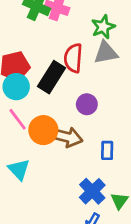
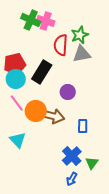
red semicircle: (73, 58) -> (61, 45), moved

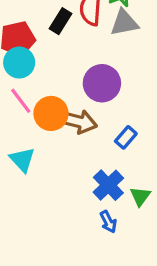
black rectangle: (42, 72) -> (61, 21), moved, size x0.7
purple circle: (68, 92) -> (102, 83), size x1.5
blue rectangle: (83, 126) -> (126, 137), turned 40
blue arrow: (72, 179) -> (108, 222), turned -56

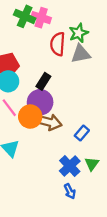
black rectangle: (61, 21) -> (43, 81), moved
purple circle: (102, 83) -> (40, 102), moved
green triangle: (140, 196) -> (92, 164), moved

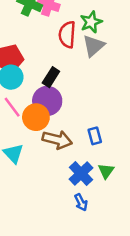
gray triangle: (81, 54) -> (94, 46), turned -30
brown arrow: (49, 122) -> (57, 140), moved
blue rectangle: (82, 133) -> (95, 136), turned -56

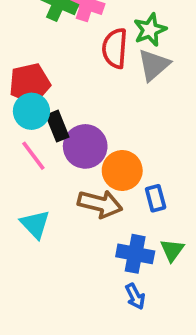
black rectangle: (51, 77) -> (57, 126), moved, turned -54
orange circle: (36, 117) -> (122, 170), moved
blue cross: (81, 174) -> (135, 254), turned -35

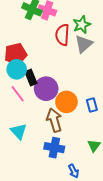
blue rectangle: (156, 198) -> (92, 105), moved
brown arrow: (100, 204) -> (54, 120), turned -120
blue cross: (135, 254) -> (54, 148), moved

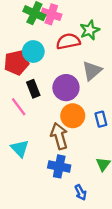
red semicircle: (62, 35) -> (68, 41), turned 75
gray triangle: (84, 44) -> (92, 71), moved
cyan circle: (17, 69) -> (33, 52), moved
purple circle: (46, 89) -> (66, 88), moved

